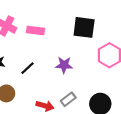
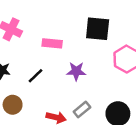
pink rectangle: (35, 31) -> (52, 43), moved

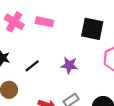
pink rectangle: (52, 43) -> (45, 22), moved

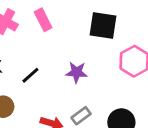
pink rectangle: (45, 22) -> (43, 20), turned 54

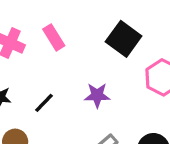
black square: (103, 25) -> (124, 39), turned 32

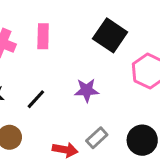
pink rectangle: (54, 37) -> (43, 36), turned 35

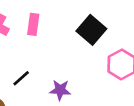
purple star: (87, 90) -> (60, 90), moved

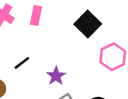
purple star: (60, 90) -> (56, 76), turned 30

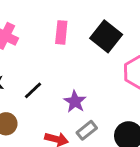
pink rectangle: (36, 16) -> (61, 32), moved

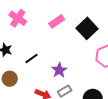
pink rectangle: (61, 32) -> (57, 21), turned 42

